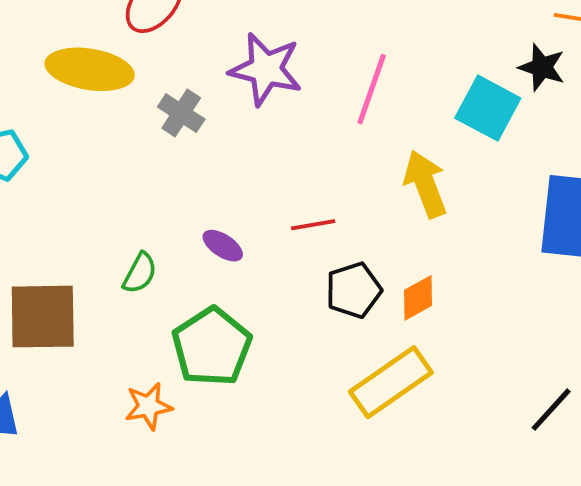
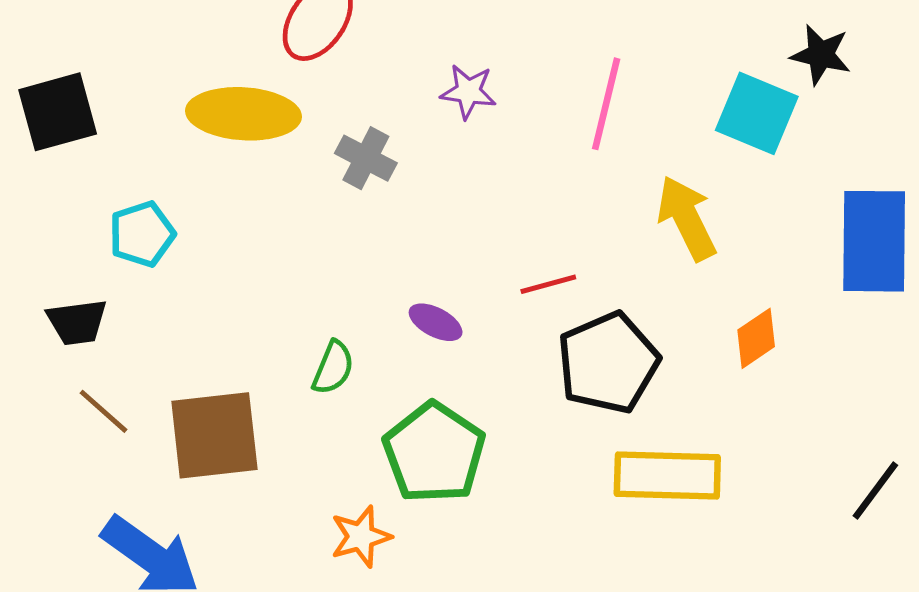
purple star: (266, 69) -> (468, 92), size x0.6
black pentagon: (354, 290) -> (608, 363), size x1.4
orange diamond: (418, 298) -> (756, 338), moved
yellow rectangle: (391, 382) -> (667, 476), turned 42

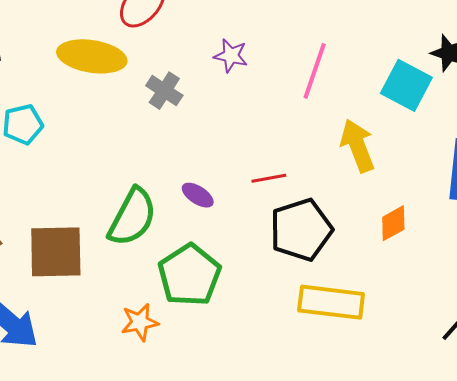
green semicircle: (333, 368) -> (132, 217), size x1.8

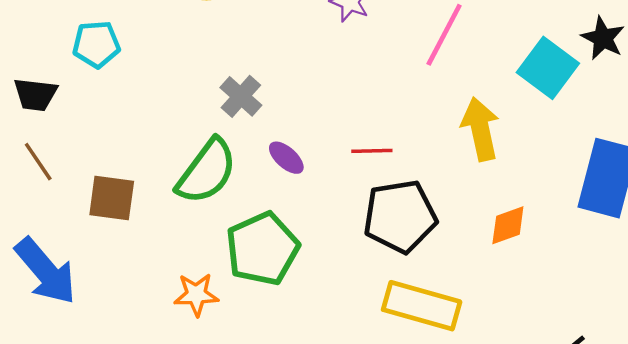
gray cross: (164, 91) -> (241, 96), moved
brown square: (56, 252) -> (112, 198), size x0.7

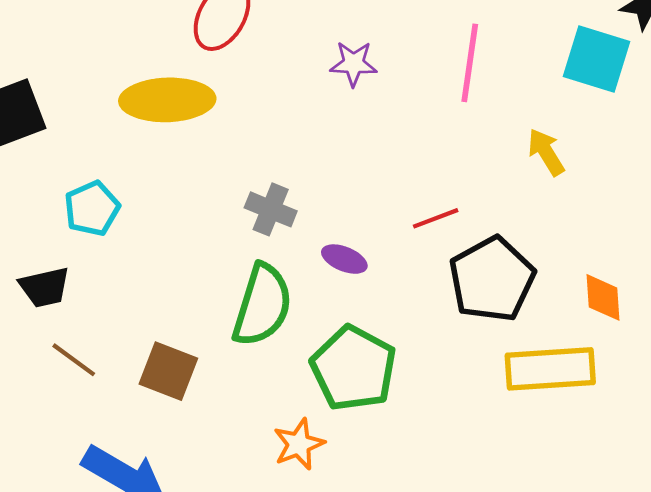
yellow arrow: (480, 129) -> (546, 152), size x0.7
brown square: (112, 198) -> (168, 371), turned 33
orange diamond: (508, 225) -> (603, 297), moved, turned -54

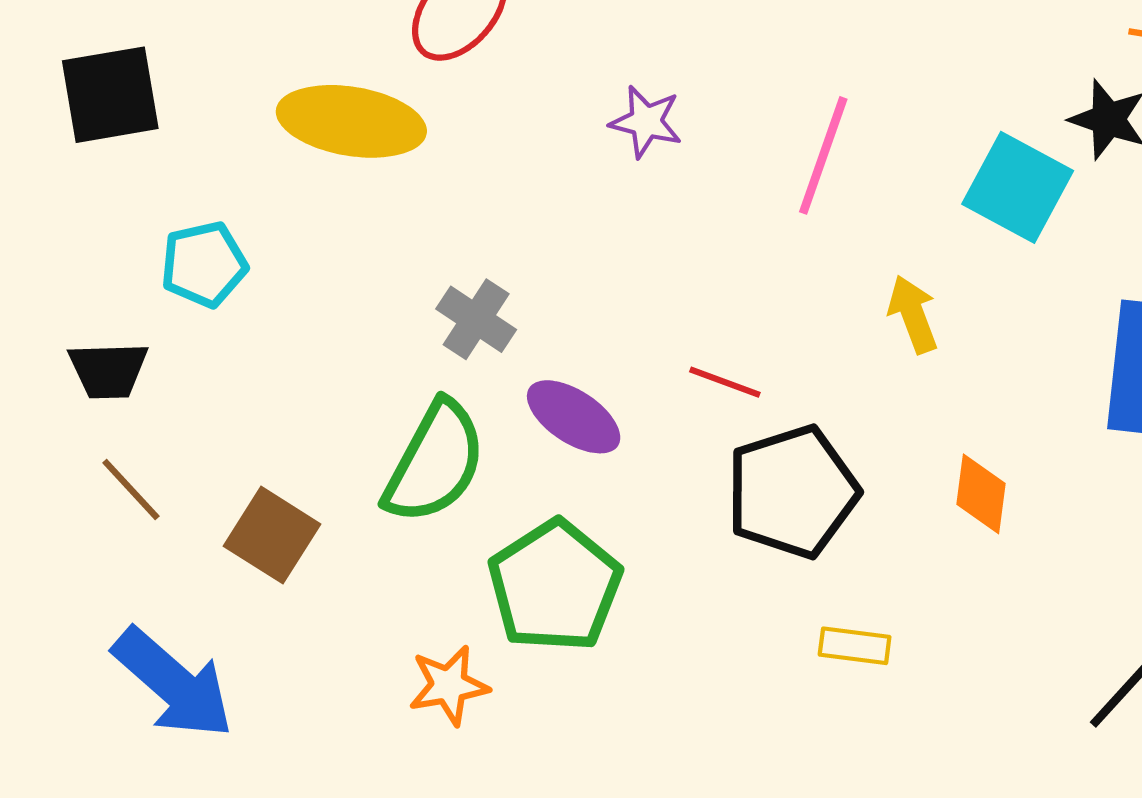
red line: (436, 218) -> (725, 382), turned 30
purple ellipse: (344, 259) -> (574, 417), size x1.4
orange diamond: (603, 297) -> (981, 494), moved
yellow rectangle: (550, 369) -> (855, 646), size x0.5

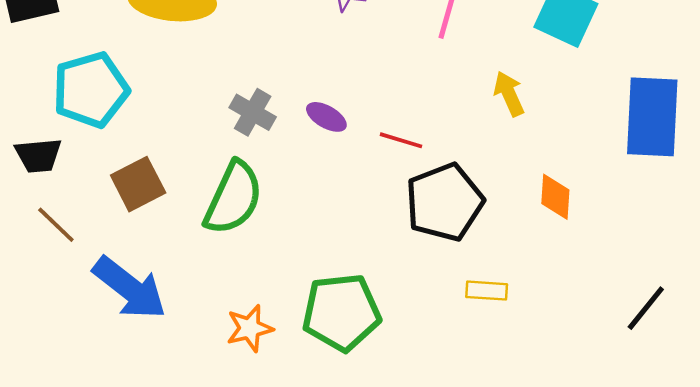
cyan pentagon: (204, 264) -> (91, 90), size x1.5
purple ellipse: (574, 417) -> (326, 117), moved, size x0.7
brown square: (272, 535) -> (138, 184), moved, turned 34
green pentagon: (555, 586) -> (341, 312), moved, turned 30
blue arrow: (173, 683) -> (130, 288), moved

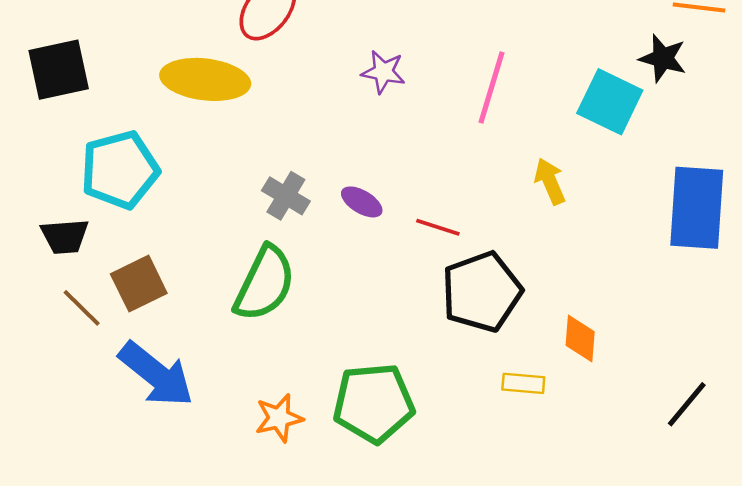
brown square: (138, 184) -> (139, 284), moved
orange diamond: (555, 197) -> (580, 339), moved

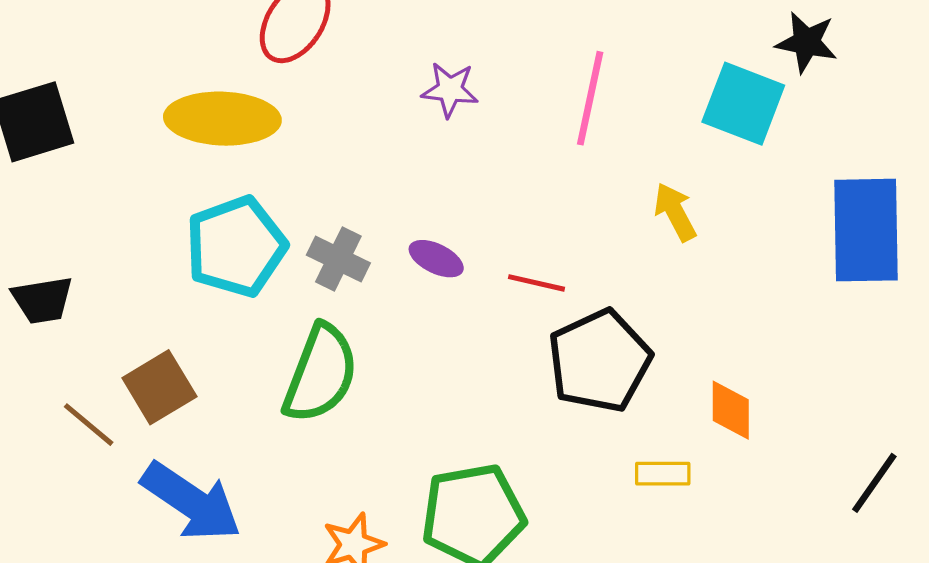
cyan pentagon: (120, 170) -> (236, 247), moved
black trapezoid: (65, 236) -> (42, 300), moved

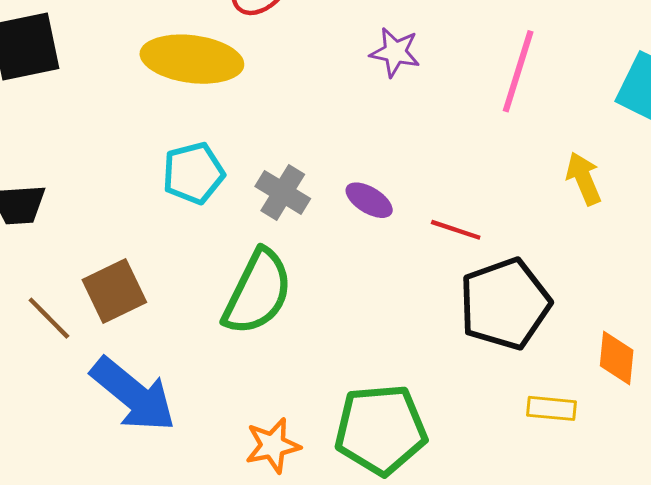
cyan pentagon: (236, 247) -> (193, 173), size x0.7

